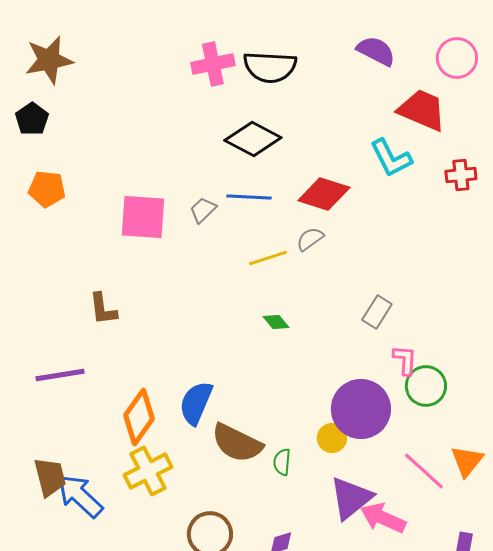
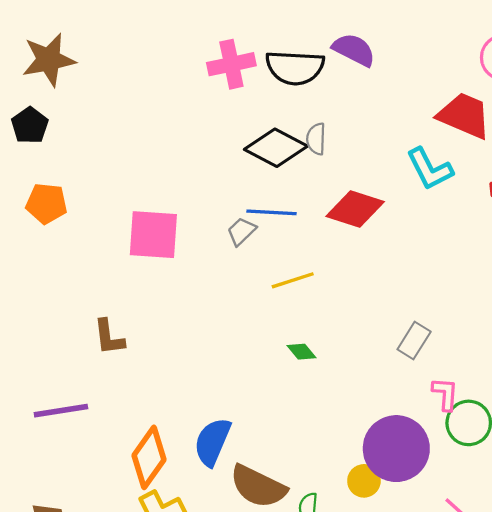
purple semicircle: (376, 51) -> (354, 50), moved
gray trapezoid: (203, 210) -> (241, 231), moved
gray semicircle: (310, 239) -> (316, 139), moved, turned -52

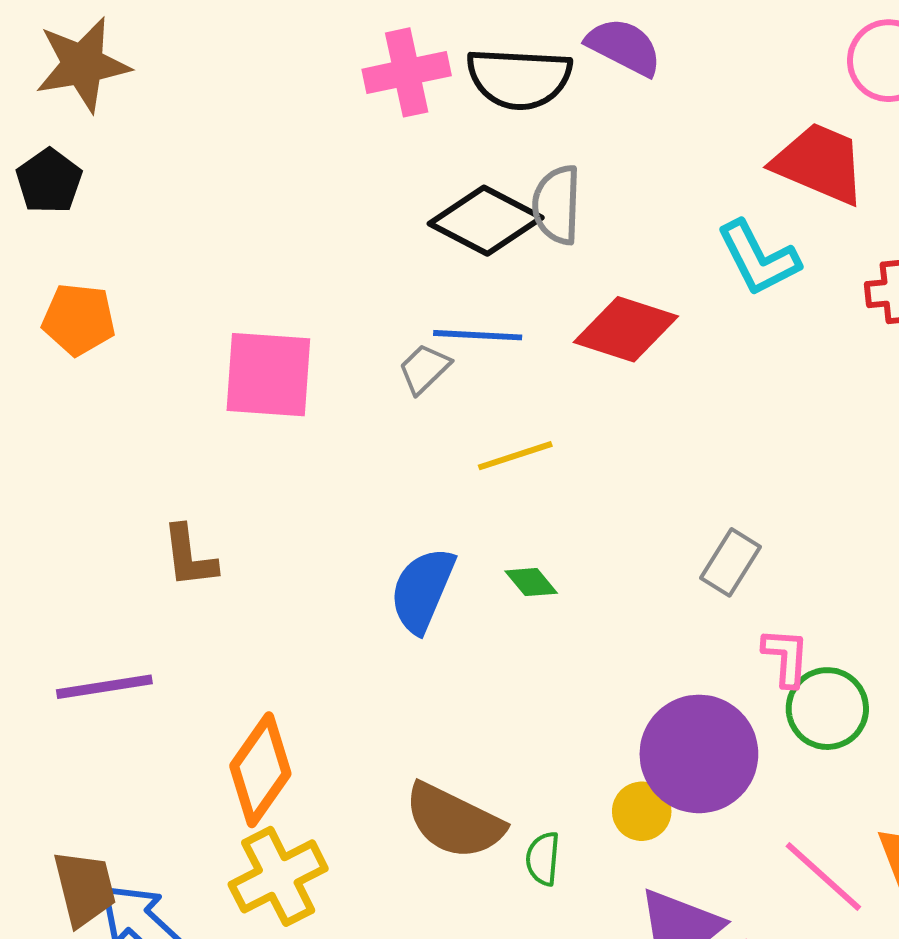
gray semicircle: (316, 139) -> (557, 205), size x1.4
blue semicircle: (212, 442) -> (422, 590), moved

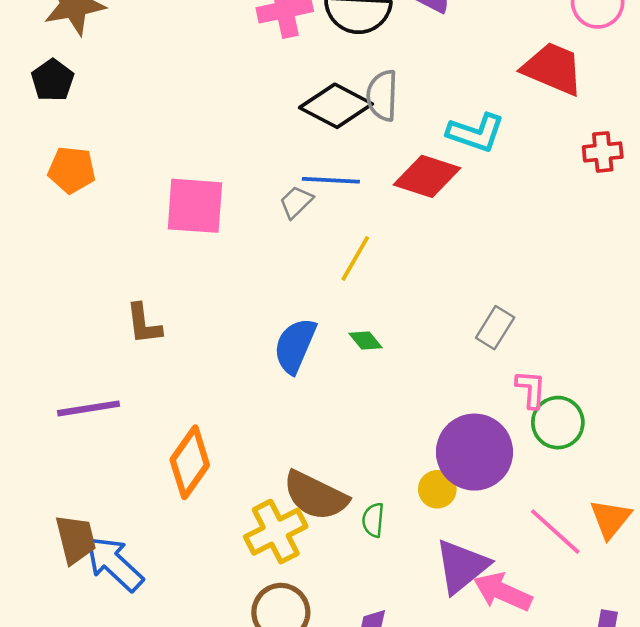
cyan L-shape: (758, 258) -> (476, 133), moved, turned -44
yellow line: (515, 456) -> (355, 258), turned -42
yellow cross: (278, 876) -> (276, 532), moved

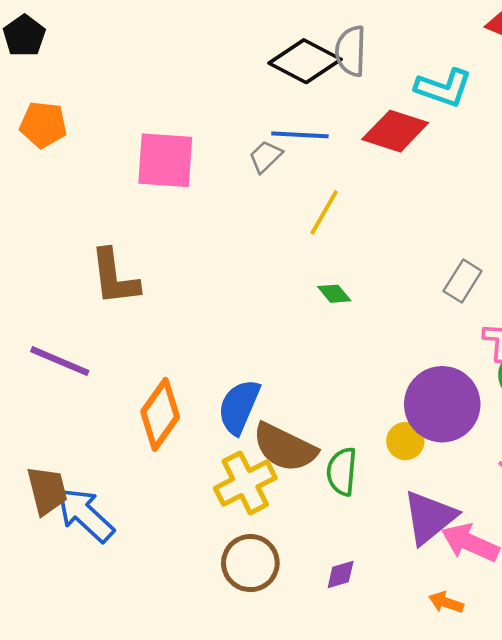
brown L-shape: (144, 324) -> (114, 277), size x1.4
blue semicircle: (295, 346) -> (239, 407), moved
purple line: (88, 408) -> (60, 361), turned 32
green semicircle: (373, 520) -> (342, 472), size x1.4

